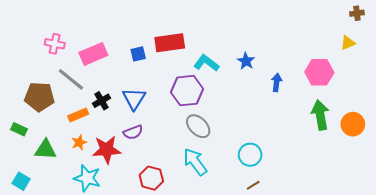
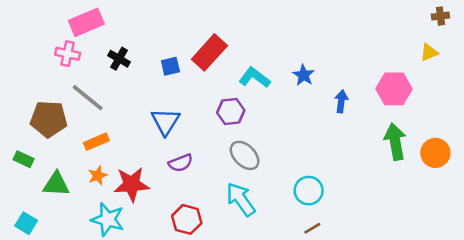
red rectangle: (170, 43) -> (209, 52), turned -40
pink rectangle: (93, 54) -> (86, 22), moved
purple hexagon: (187, 91) -> (231, 111), size x0.7
black cross: (101, 101) -> (119, 59), moved, turned -30
purple semicircle: (133, 132) -> (181, 163), moved

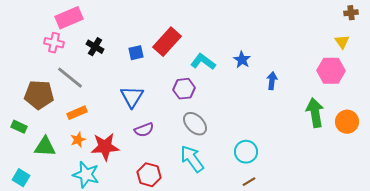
yellow triangle: (429, 52) -> (342, 42), turned -42
pink hexagon: (394, 89) -> (331, 71), moved

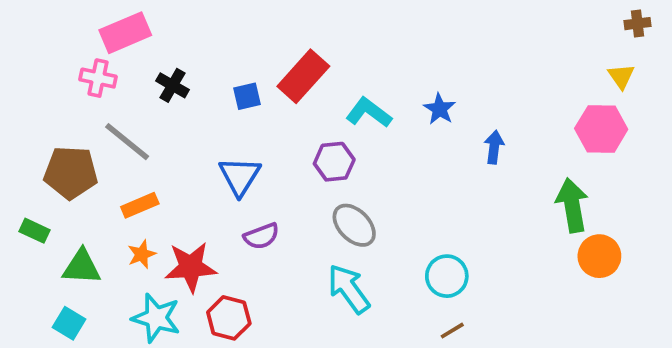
orange circle: (347, 122) -> (599, 256), moved
red hexagon: (149, 175) -> (229, 318), moved
cyan square: (21, 178) -> (69, 323), moved

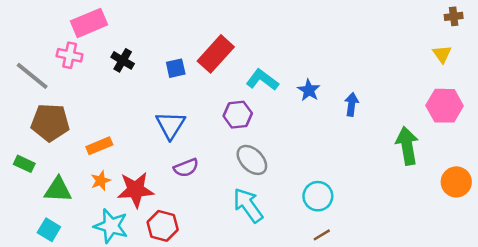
blue star: (440, 109) -> (309, 90), moved
pink hexagon: (601, 129) -> (445, 106), moved
gray line: (127, 142) -> (32, 76), moved
orange circle: (599, 256) -> (456, 182), moved

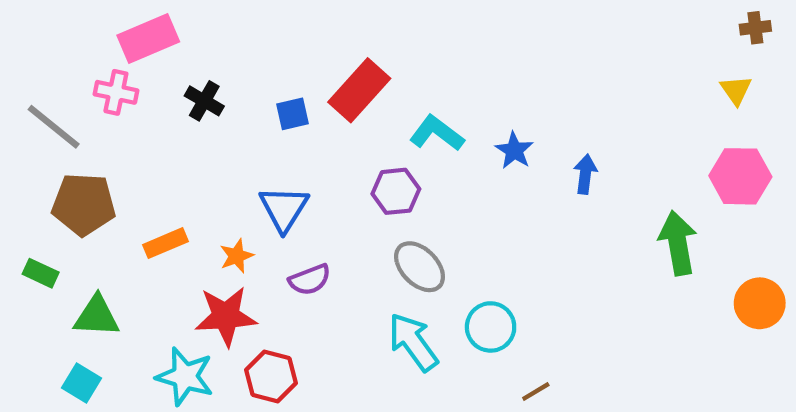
orange star: (101, 181) -> (237, 256), moved
cyan circle: (318, 196) -> (491, 327), moved

